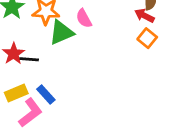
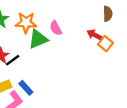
red arrow: (144, 16) -> (94, 35), moved
black line: (29, 59) -> (13, 60), turned -40

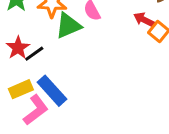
blue rectangle: (26, 88) -> (52, 91), size x1.5

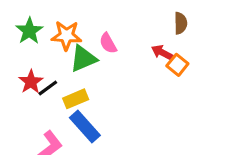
yellow rectangle: (21, 89) -> (76, 99), moved
blue rectangle: (52, 91) -> (85, 127), moved

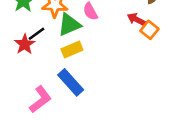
black line: (48, 88) -> (36, 34), moved
yellow rectangle: (76, 99) -> (72, 50), moved

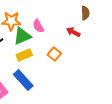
orange square: (149, 30) -> (54, 54), moved

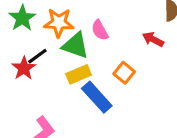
green triangle: (22, 36) -> (75, 45), turned 42
blue rectangle: (23, 80) -> (97, 97), moved

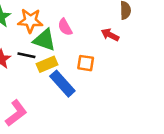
black line: (37, 56) -> (26, 55), moved, turned 48
orange square: (124, 73) -> (86, 63), turned -30

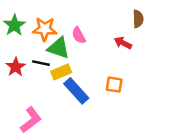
orange square: (86, 63) -> (114, 85), moved

